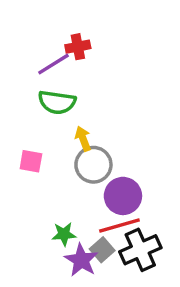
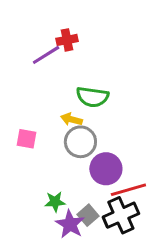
green semicircle: (57, 102) -> (92, 97), moved
yellow arrow: (83, 139) -> (71, 119), turned -54
red line: (119, 225) -> (128, 190), moved

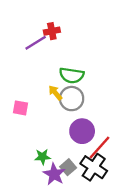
yellow arrow: (71, 119) -> (55, 93), turned 35
gray circle: (80, 142) -> (72, 99), moved
red line: (128, 190) -> (100, 147), turned -32
black cross: (121, 215) -> (94, 167), turned -32

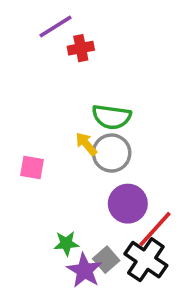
purple line: (36, 43) -> (56, 26), moved

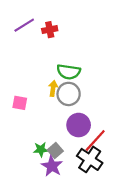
purple line: (56, 26) -> (24, 25), moved
yellow arrow: (86, 144) -> (53, 88), turned 48
gray square: (106, 260) -> (55, 151), moved

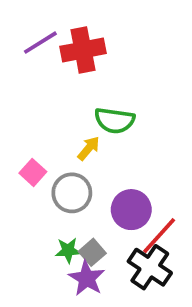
red cross: (50, 30) -> (83, 50), size x1.6
yellow arrow: (53, 88) -> (89, 148), turned 32
gray circle: (69, 94) -> (72, 193), moved
pink square: (20, 103) -> (33, 172), turned 32

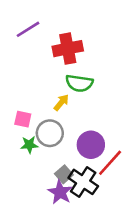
red cross: (83, 50) -> (68, 49), moved
pink square: (33, 172) -> (23, 119), turned -30
green star: (68, 250) -> (29, 145), moved
black cross: (150, 267) -> (83, 182), moved

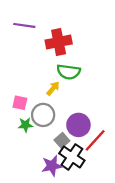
purple line: (28, 29) -> (24, 25), turned 40
gray square: (64, 174) -> (62, 140), moved
purple star: (60, 192) -> (52, 166), turned 30

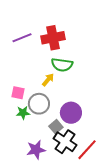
purple line: (24, 25) -> (22, 38), moved, turned -30
red line: (95, 140) -> (87, 150), moved
purple star: (52, 166) -> (36, 150), moved

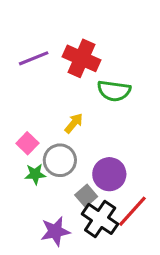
red cross: (53, 38) -> (82, 58), turned 35
green semicircle: (62, 65) -> (114, 91), moved
pink square: (18, 93) -> (27, 143), turned 32
red line: (87, 150) -> (132, 211), moved

